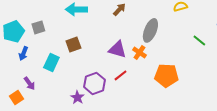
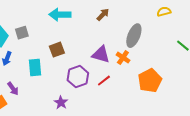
cyan rectangle: (51, 62) -> (35, 68), turned -30
orange pentagon: (166, 75) -> (150, 81), turned -30
purple hexagon: (94, 83) -> (78, 77), moved

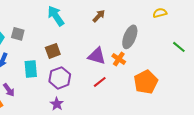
cyan arrow: (60, 15) -> (56, 16), turned 55
gray square: (22, 33) -> (18, 34), turned 32
purple hexagon: (78, 77) -> (60, 78), moved

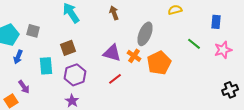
brown arrow: (99, 16) -> (114, 13), turned -64
orange pentagon: (146, 82) -> (159, 63), moved

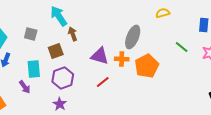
brown arrow: (114, 13) -> (73, 34), moved
gray square: (33, 31) -> (31, 34), moved
orange cross: (134, 56) -> (122, 59), turned -32
purple arrow: (24, 87) -> (25, 87), moved

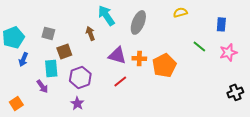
cyan arrow: (59, 16) -> (106, 15), moved
gray ellipse: (133, 37) -> (138, 22), moved
brown square: (56, 51) -> (64, 51), moved

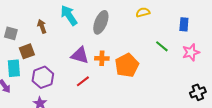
brown arrow: (90, 33) -> (42, 26), moved

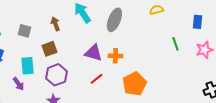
green line: (162, 46) -> (175, 44), turned 32
brown square: (27, 51) -> (49, 49), moved
orange pentagon: (127, 65) -> (134, 84), moved

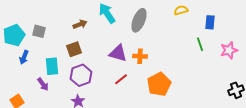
blue rectangle: (197, 22) -> (210, 22), moved
brown arrow: (55, 24) -> (80, 24), turned 88
gray square: (24, 31) -> (39, 31), moved

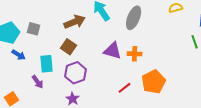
brown arrow: (80, 24) -> (75, 22), size x1.5
brown square: (74, 49) -> (69, 47), turned -35
blue arrow: (24, 57) -> (19, 55), turned -80
red line: (121, 79) -> (125, 88), moved

